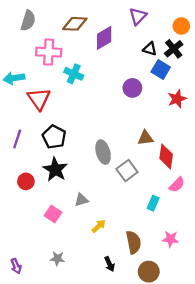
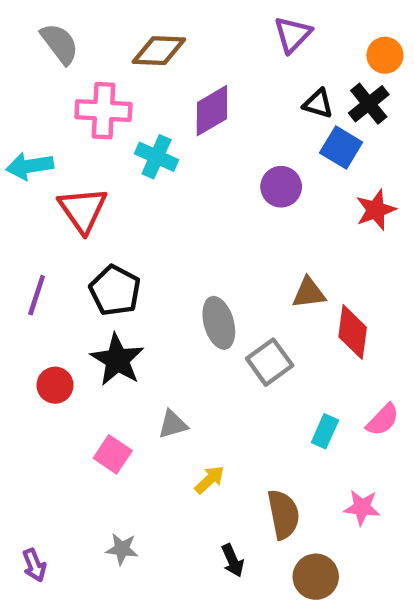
gray semicircle: (28, 21) -> (60, 44), turned -54
purple diamond: (104, 38) -> (212, 111), moved
pink semicircle: (177, 185) -> (383, 420), moved

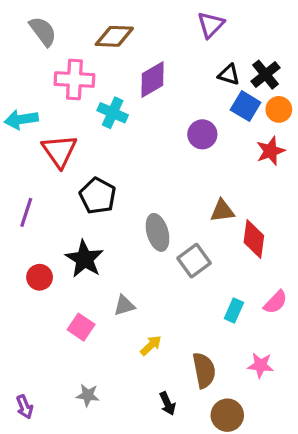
orange circle: (385, 55) -> (279, 109), moved
black pentagon: (115, 291) -> (98, 196), moved

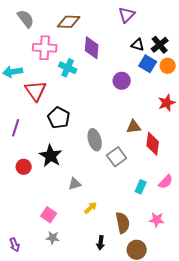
purple diamond: (153, 80) -> (92, 48), turned -55
red star: (270, 151) -> (167, 103), moved
pink square: (81, 327) -> (49, 215), moved
black arrow: (167, 404) -> (101, 243), turned 32

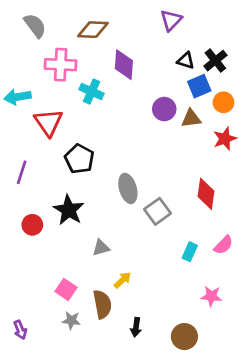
blue square: (148, 64) -> (199, 86), turned 36
orange circle: (168, 66) -> (223, 102), moved
brown triangle: (134, 127) -> (191, 118), moved
brown semicircle: (123, 223) -> (102, 304), moved

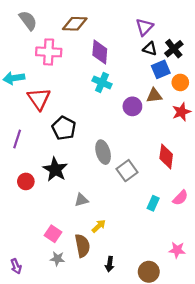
purple triangle: (171, 20) -> (144, 27), moved
cyan cross: (92, 92) -> (102, 82), moved
purple circle: (164, 109) -> (132, 106), moved
pink star: (211, 296) -> (177, 250), moved

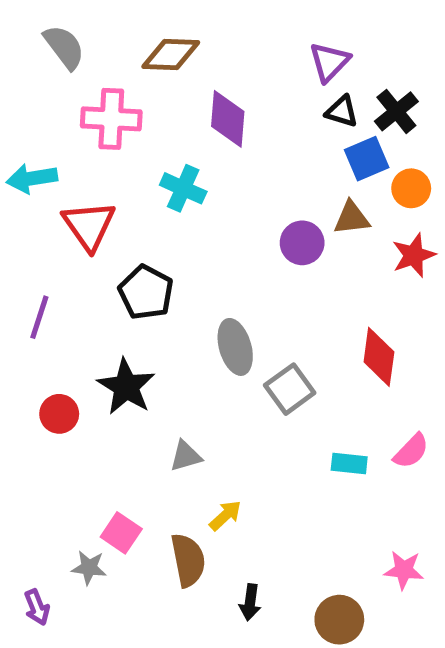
cyan cross: (102, 82) -> (183, 188), moved
cyan rectangle: (153, 203) -> (349, 463), turned 72
gray star: (57, 259) -> (89, 568), moved

